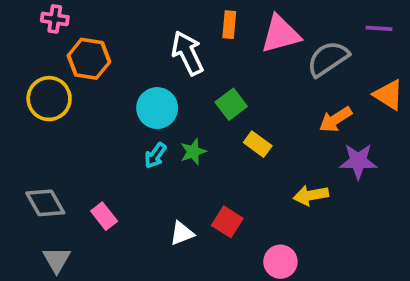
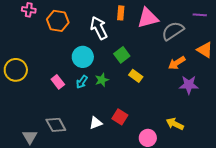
orange hexagon: (89, 59) -> (58, 21), moved
yellow circle: (49, 99) -> (16, 70), moved
yellow arrow: (311, 195) -> (175, 124), moved, turned 36
gray diamond: (45, 203) -> (56, 125), moved
pink rectangle: (104, 216) -> (58, 82), moved

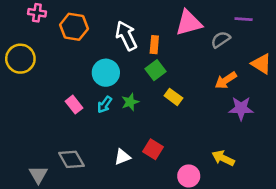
orange rectangle: (121, 13) -> (154, 45), moved
purple line: (200, 15) -> (244, 19), moved
gray semicircle: (173, 31) -> (221, 40), size x0.7
yellow circle: (16, 70) -> (20, 59), moved

